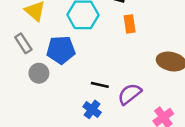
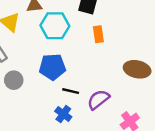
blue pentagon: (61, 50) -> (52, 67), moved

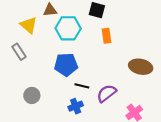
gray circle: (14, 80) -> (32, 95), moved
blue cross: (63, 114) -> (76, 106), turned 32

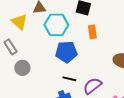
blue pentagon: (66, 65) -> (66, 52), moved
gray circle: (32, 95) -> (22, 68), moved

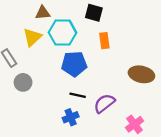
yellow triangle: (19, 22) -> (32, 37), moved, turned 36

